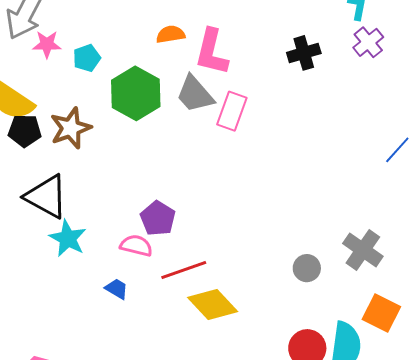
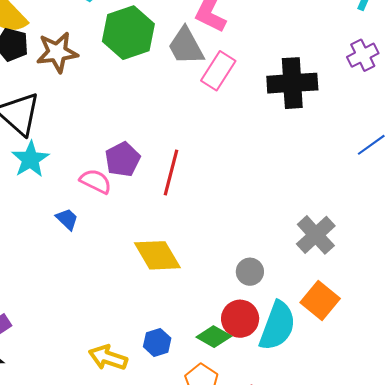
purple cross: (368, 42) -> (363, 55), moved
black cross: (304, 53) -> (292, 83), moved, size x1.5
gray circle: (307, 268) -> (250, 272), moved
red line: (184, 270) -> (171, 172), moved, turned -69

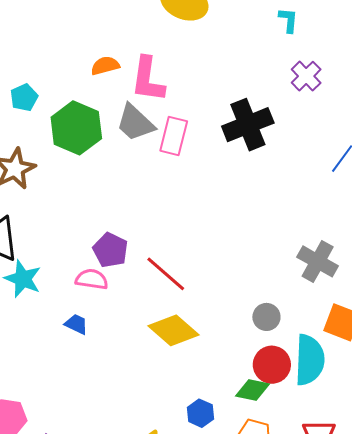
red line: (171, 172) -> (166, 274), moved, turned -45

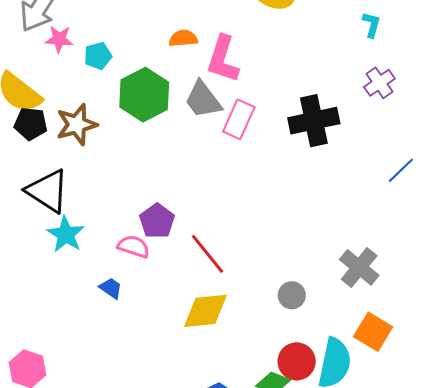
gray circle: (266, 317) -> (292, 295), moved
yellow diamond: (173, 330) -> (205, 311), turned -57

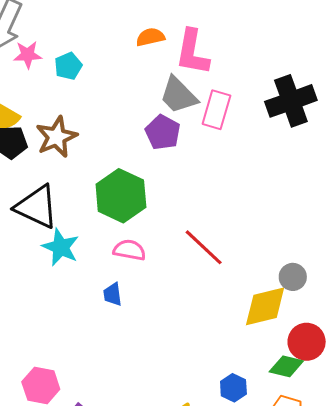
green hexagon: (144, 95) -> (121, 196), moved
purple pentagon: (157, 221) -> (163, 132), moved
blue trapezoid: (111, 288) -> (113, 294), turned -125
yellow diamond: (205, 311) -> (265, 306), moved

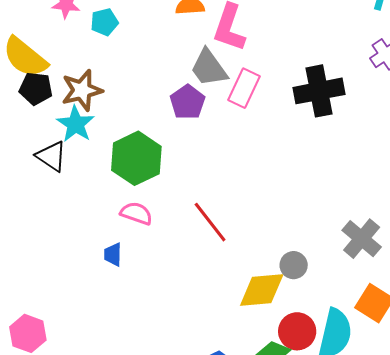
black triangle: (37, 207) -> (51, 156), size x0.7
cyan star: (61, 247) -> (76, 124), moved

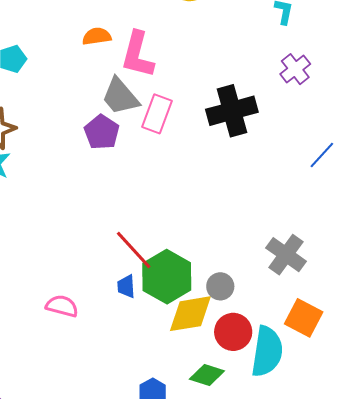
green hexagon: (136, 158) -> (167, 277), moved
pink semicircle: (136, 213) -> (62, 306), moved
blue trapezoid: (113, 255) -> (126, 286), moved
red circle: (297, 331) -> (233, 332), moved

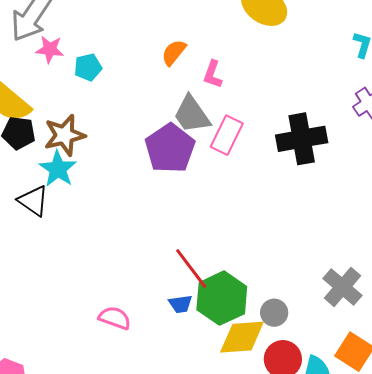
orange semicircle: (97, 36) -> (174, 52), turned -48
pink L-shape: (137, 55) -> (213, 74), size x0.6
purple pentagon: (102, 132) -> (170, 148), size x1.4
blue trapezoid: (126, 286) -> (180, 304), turned -100

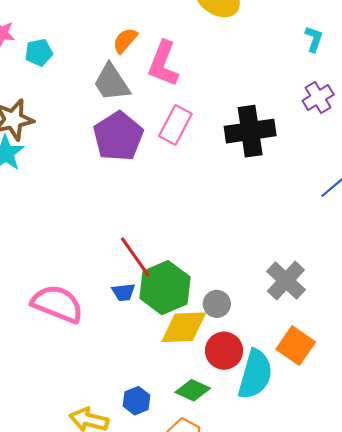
pink L-shape: (213, 74) -> (163, 64), size x1.6
gray trapezoid: (192, 114) -> (112, 83), moved
pink semicircle: (115, 318) -> (57, 304), size x1.6

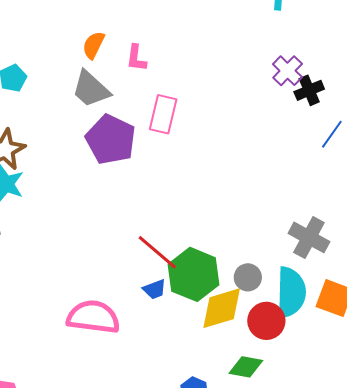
pink L-shape: (163, 64) -> (136, 58), size x0.6
purple cross: (318, 98) -> (288, 71), moved
black cross: (250, 131) -> (309, 90), moved, size x0.6
cyan semicircle: (255, 374) -> (291, 292), moved

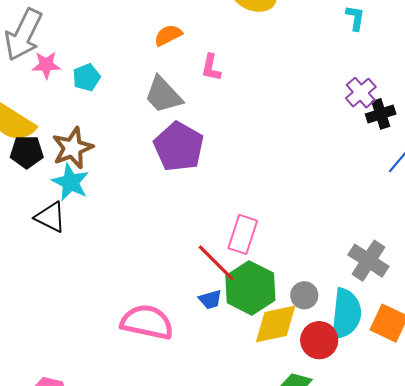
orange semicircle: (93, 45) -> (168, 35), moved, turned 32
pink rectangle: (163, 114) -> (243, 234), moved

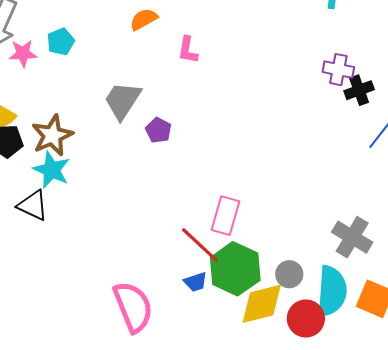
cyan pentagon: (86, 77) -> (61, 42), moved
purple cross: (361, 93) -> (338, 70), turned -36
gray trapezoid: (163, 95) -> (123, 100), moved, turned 78
purple pentagon: (179, 147) -> (158, 130), size x0.5
pink semicircle: (147, 322) -> (133, 307), turned 58

